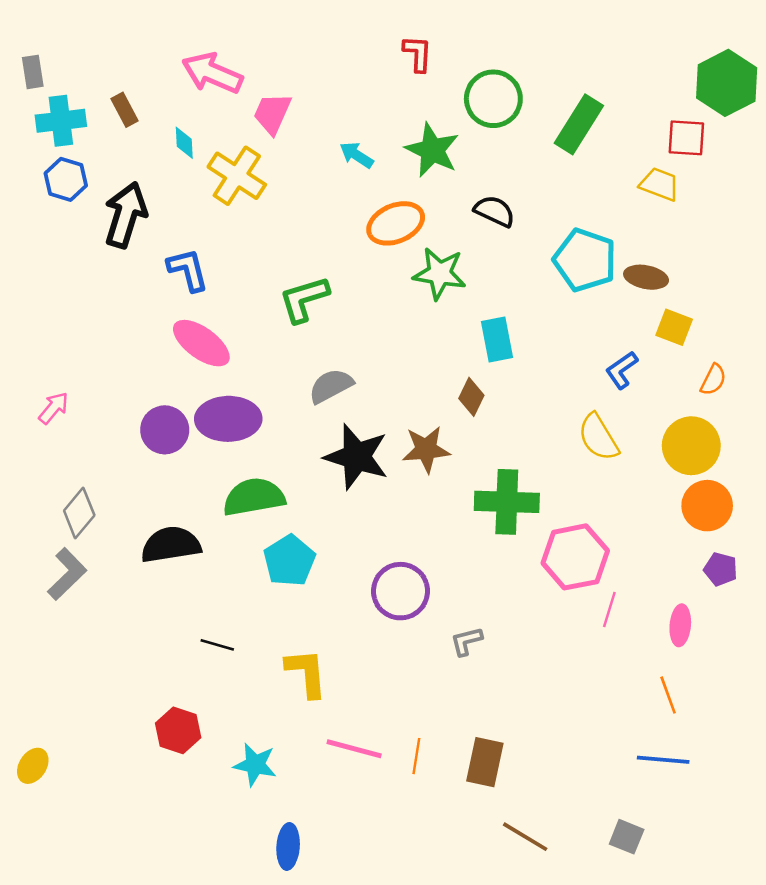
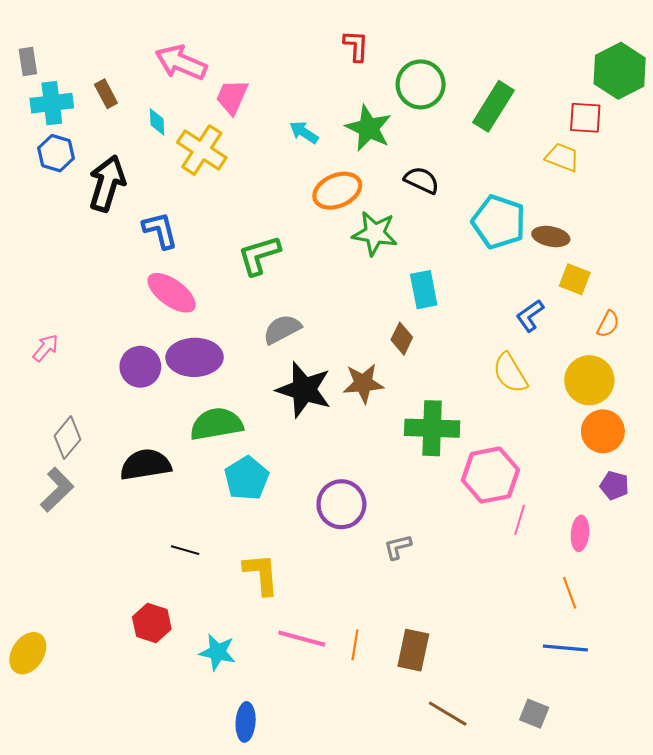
yellow ellipse: (33, 766) -> (28, 653), size x1.4

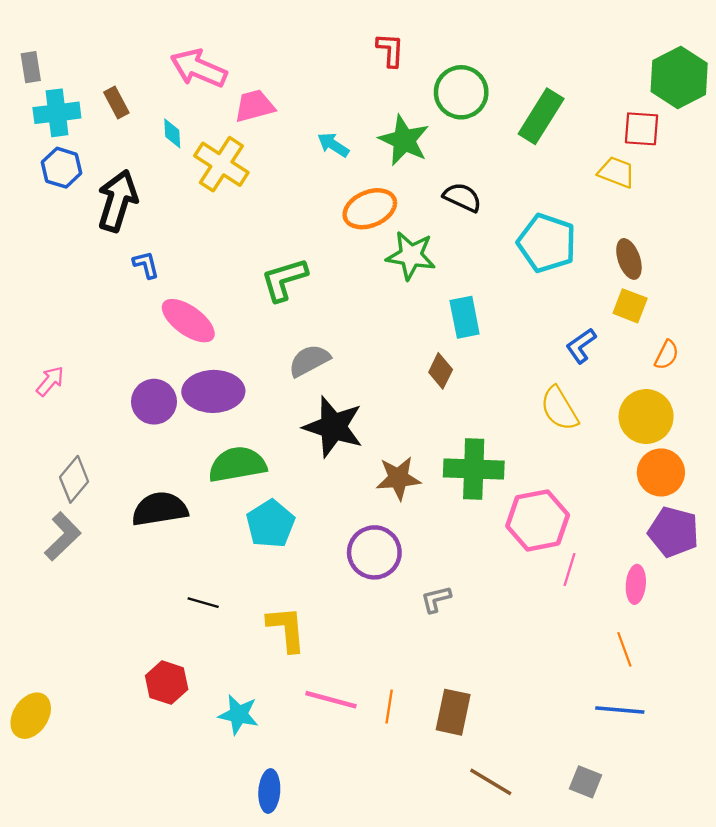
pink trapezoid: (232, 97) -> (254, 106), turned 51
blue L-shape: (160, 230) -> (146, 265), moved, size x0.7
brown ellipse: (551, 236) -> (629, 259), moved, turned 60
brown star: (363, 383) -> (398, 478), moved
purple pentagon: (614, 485) -> (673, 532), size x1.6

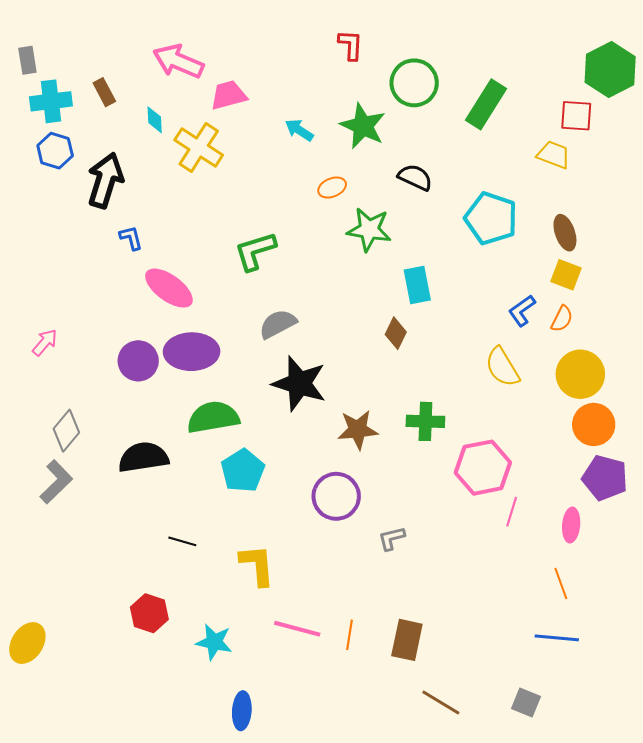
orange ellipse: (370, 209) -> (332, 188), size x0.6
orange semicircle: (667, 355) -> (562, 319), moved
green cross: (474, 469) -> (425, 421), size x0.7

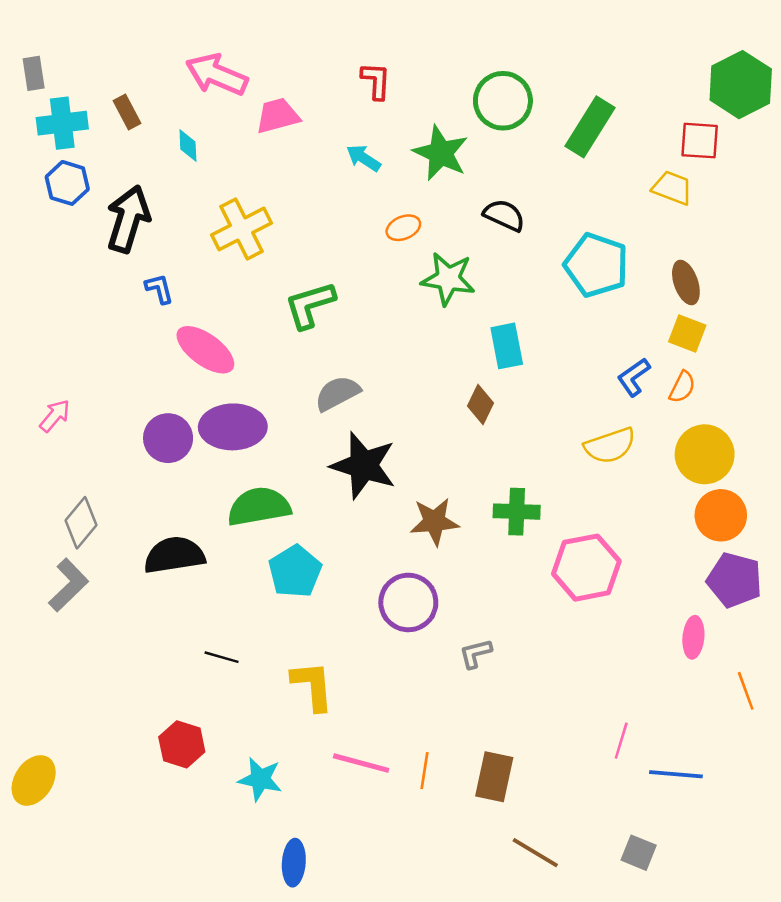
red L-shape: (351, 45) -> (376, 81), moved
yellow cross: (199, 147) -> (242, 229), moved, turned 30
yellow semicircle: (502, 367) -> (610, 446), turned -78
pink line: (512, 512) -> (621, 741), moved
orange line: (561, 584) -> (746, 691), moved

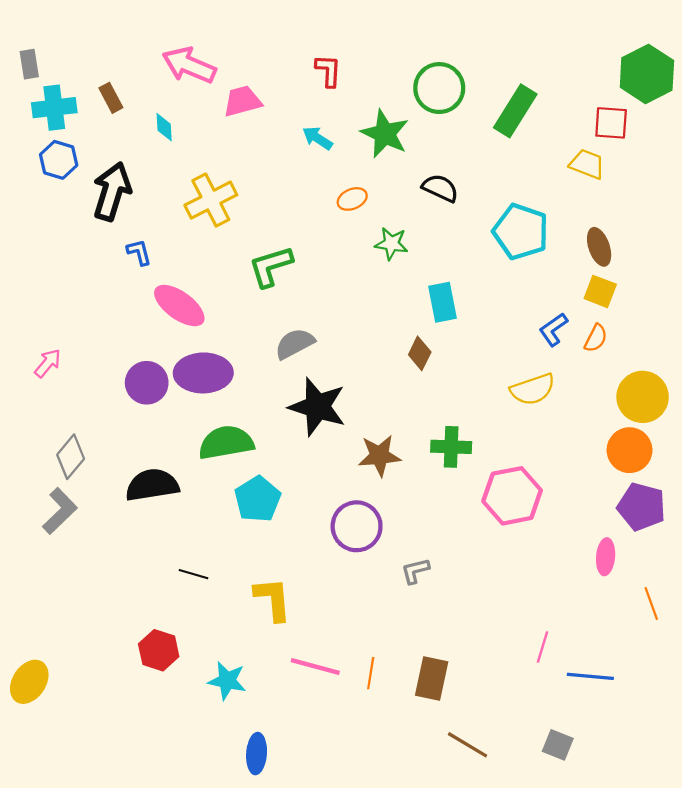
green star: (448, 279) -> (391, 244), size x0.7
yellow circle: (705, 454) -> (643, 397), moved

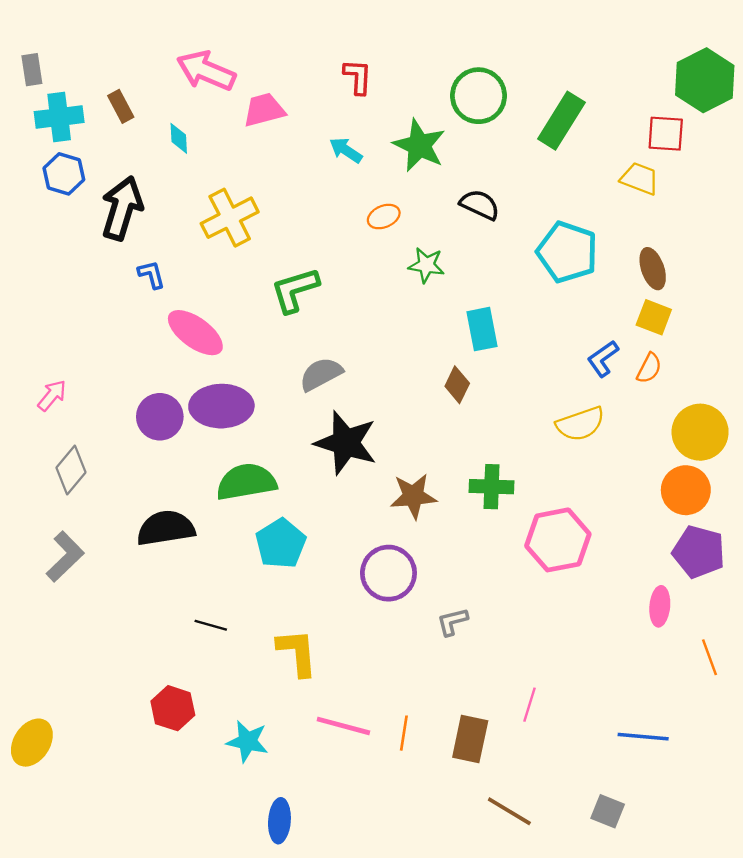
gray diamond: (71, 457) -> (71, 470), moved
pink line: (543, 647) -> (529, 705), moved

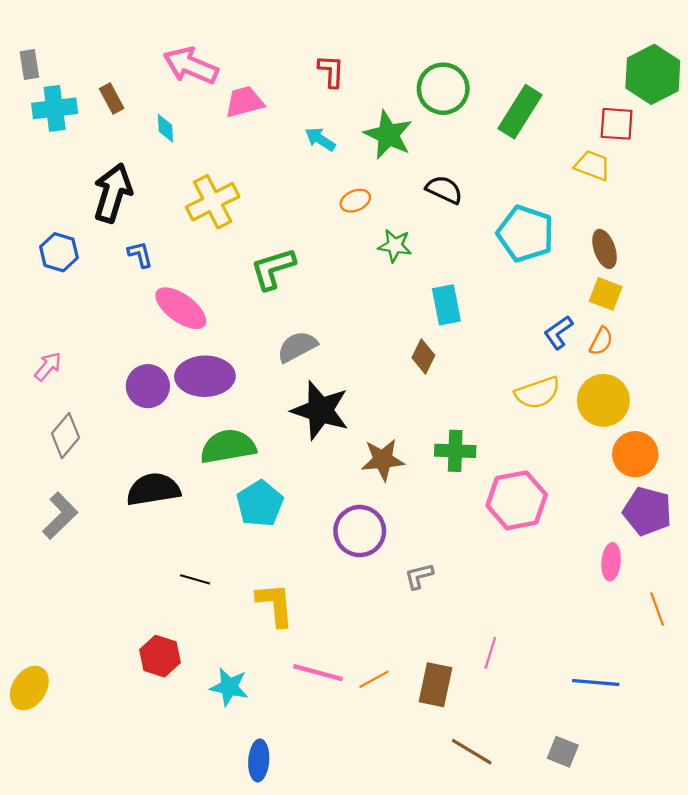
blue hexagon: (64, 174) -> (59, 252), moved
yellow circle: (700, 432) -> (603, 400), moved
orange line: (404, 733) -> (374, 679), turned 52

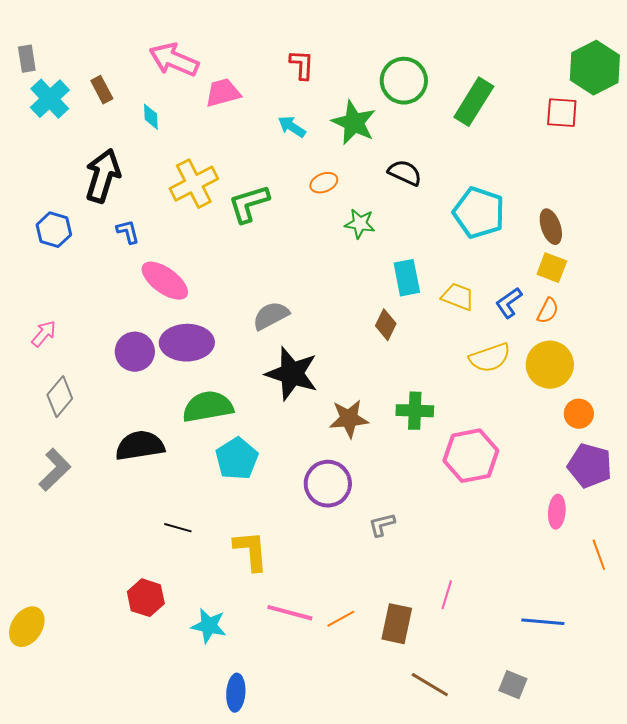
cyan cross: (55, 108) -> (50, 99), turned -36
yellow trapezoid: (592, 166) -> (458, 297), moved
green L-shape: (273, 269) -> (249, 204), moved
orange circle: (635, 454) -> (579, 414), size x0.7

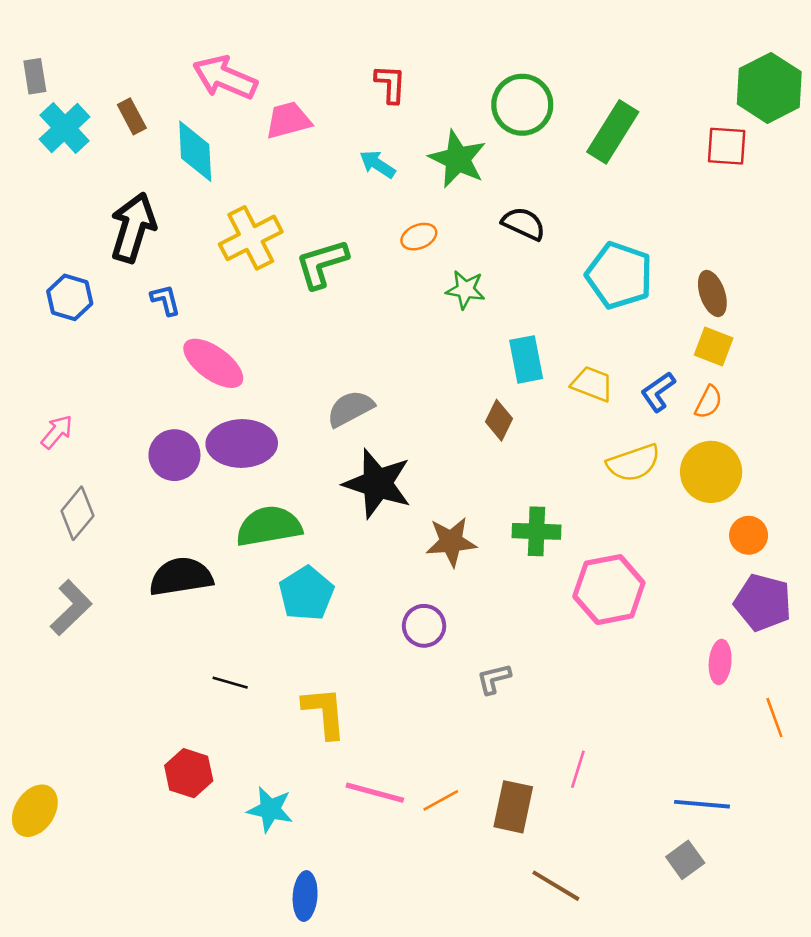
cyan diamond: (151, 117) -> (195, 151), size x1.8
purple circle: (328, 484) -> (424, 626), size x0.7
gray square: (513, 685) -> (685, 860), moved, turned 32

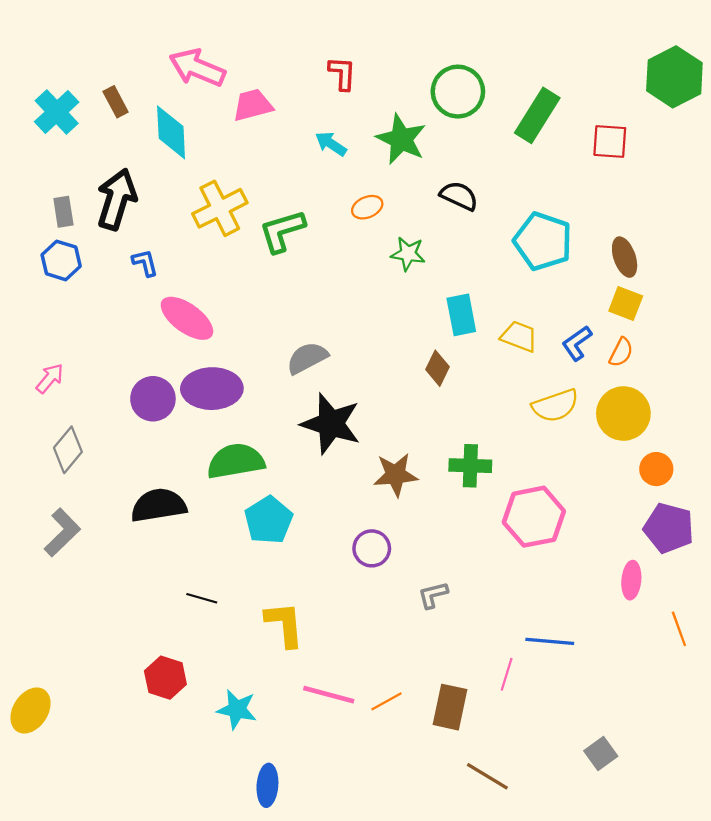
gray rectangle: (35, 76) -> (63, 212), moved
red square: (727, 146) -> (610, 141), moved
blue line: (702, 804) -> (550, 641), moved

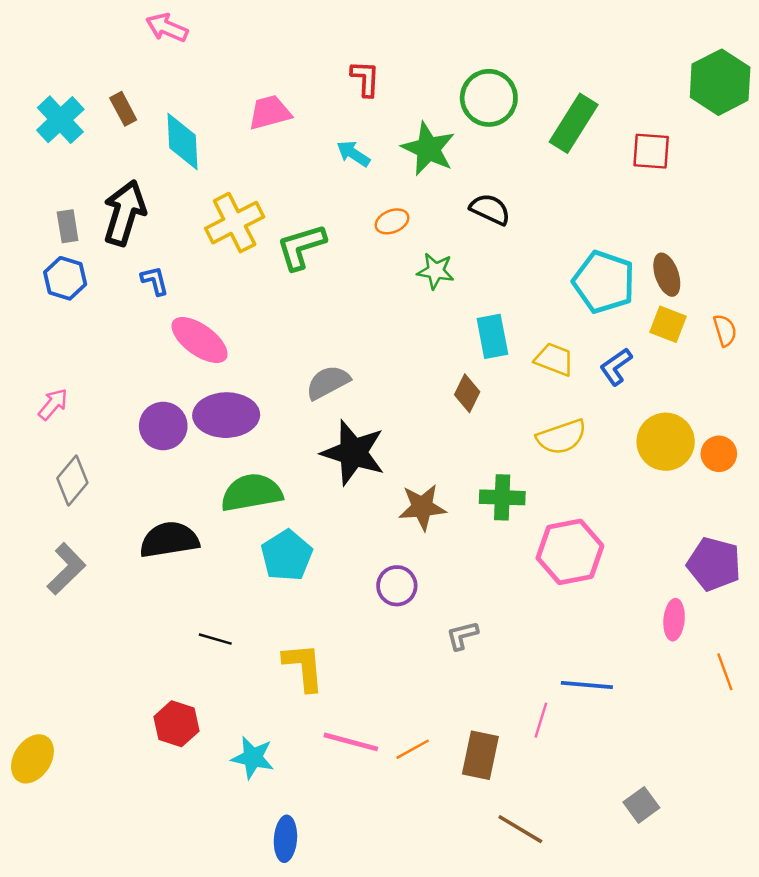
pink arrow: (197, 68) -> (167, 28), moved, size x0.7
cyan pentagon: (543, 241) -> (604, 282), moved
orange semicircle: (621, 352) -> (725, 330), moved, turned -44
yellow semicircle: (555, 406) -> (561, 437), moved
orange circle: (656, 469) -> (719, 454), moved

